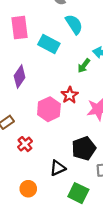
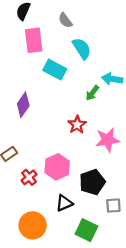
pink rectangle: (20, 28) -> (34, 40), moved
pink hexagon: (49, 109) -> (57, 167), moved
orange circle: (28, 189) -> (33, 225), size x1.5

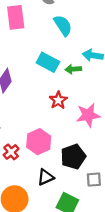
cyan rectangle: (55, 70) -> (48, 62), moved
green arrow: (92, 93) -> (73, 69), turned 49

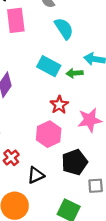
pink hexagon: (39, 142) -> (49, 134), moved
black triangle: (46, 177) -> (36, 175), moved

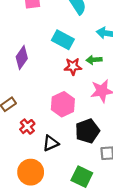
green arrow: (74, 73) -> (94, 60), moved
red star: (59, 105) -> (73, 66), moved, turned 30

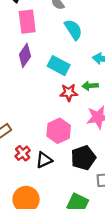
purple diamond: (22, 58) -> (25, 55), moved
black triangle: (51, 143) -> (44, 160), moved

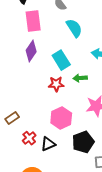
cyan rectangle: (59, 66) -> (61, 60), turned 30
green arrow: (90, 86) -> (80, 78), moved
red star: (69, 93) -> (56, 84), moved

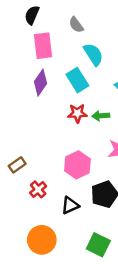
cyan rectangle: (61, 60) -> (77, 80), moved
red star: (56, 84) -> (77, 113), moved
black triangle: (48, 144) -> (70, 205), moved

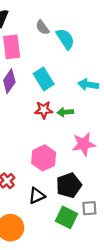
cyan semicircle: (93, 54) -> (65, 39), moved
green square: (98, 245) -> (66, 217), moved

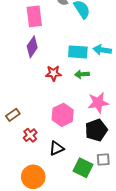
cyan rectangle: (44, 79) -> (78, 52), moved, turned -54
red star: (44, 110) -> (53, 73), moved
black pentagon: (69, 185) -> (96, 130), moved

